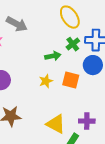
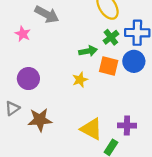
orange square: (71, 80) -> (109, 66), moved

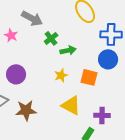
green cross: (111, 37) -> (51, 38), moved
orange square: (109, 66) -> (89, 77), moved
yellow triangle: (91, 129) -> (71, 105), moved

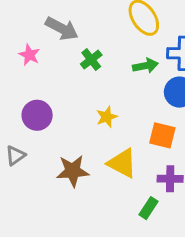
green arrow: (68, 50) -> (145, 66), moved
orange square: (89, 77) -> (162, 135), moved
brown star: (26, 110) -> (73, 171), moved

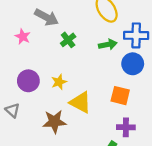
yellow star: (107, 117) -> (59, 82), moved
gray triangle: (15, 155) -> (12, 110), turned -42
yellow triangle: (122, 163) -> (81, 102), moved

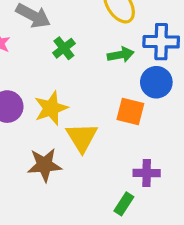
yellow star: (59, 82) -> (51, 108), size x1.5
orange square: (120, 96) -> (130, 111), moved
yellow triangle: (81, 102) -> (82, 137), turned 30

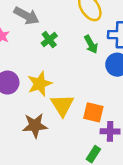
green arrow: (121, 55) -> (91, 44), turned 72
orange square: (130, 111) -> (93, 112), moved

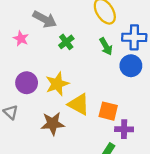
yellow triangle: (62, 105) -> (79, 104), turned -30

